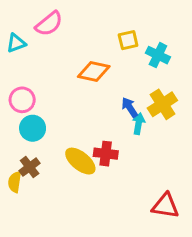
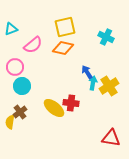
pink semicircle: (49, 24) -> (33, 45), moved
yellow square: (128, 40) -> (65, 27), moved, size x1.5
yellow cross: (162, 104) -> (109, 86), moved

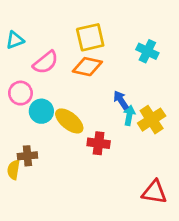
cyan circle: (22, 86) -> (41, 111), moved
yellow ellipse: (54, 108) -> (69, 121), moved
brown cross: (20, 112) -> (27, 156), turned 32

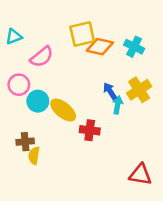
orange diamond: (87, 67) -> (100, 47), moved
yellow cross: (152, 120) -> (139, 90), moved
yellow semicircle: (13, 170) -> (34, 156), moved

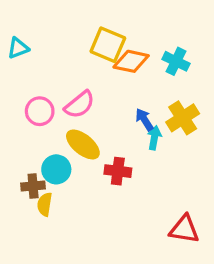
yellow square: (82, 34) -> (108, 45), turned 36
pink semicircle: (42, 57) -> (80, 105), moved
pink circle: (19, 85) -> (40, 111), moved
cyan circle: (38, 101) -> (56, 169), moved

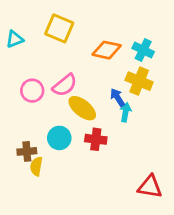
yellow square: (108, 45) -> (59, 28), moved
yellow cross: (183, 118) -> (139, 81), moved, turned -35
yellow ellipse: (83, 144) -> (82, 108), moved
cyan circle: (56, 169) -> (59, 138), moved

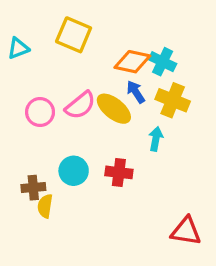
cyan cross: (143, 50) -> (163, 62), moved
blue arrow: (117, 97) -> (136, 92), moved
yellow ellipse: (82, 108) -> (114, 109), moved

